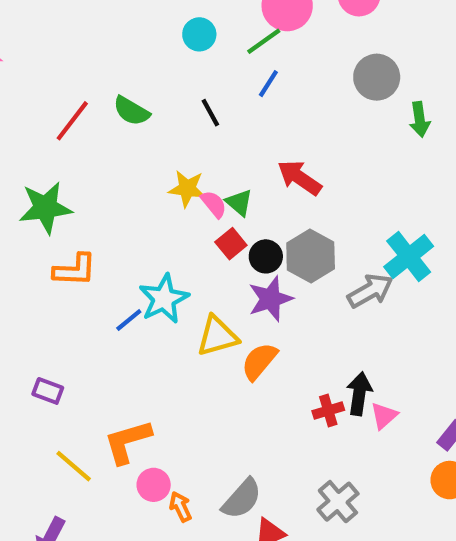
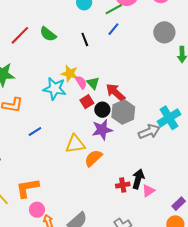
red arrow: (299, 178) -> (115, 92), moved
cyan star: (164, 299) -> (55, 89), moved, turned 30

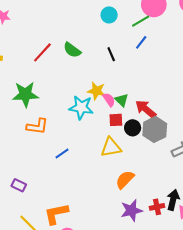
red square: (87, 102) -> (116, 120), turned 32
purple star: (102, 130) -> (131, 210), moved
yellow triangle: (75, 144) -> (111, 147), moved

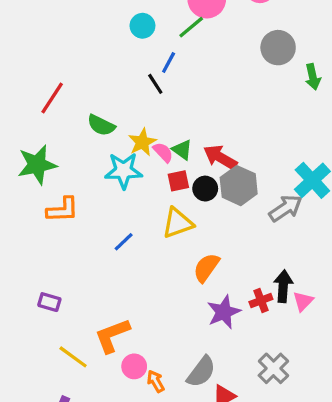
blue line: (141, 42) -> (169, 63), moved
green semicircle: (72, 50) -> (101, 125), moved
yellow star: (96, 91) -> (142, 142), turned -30
blue line: (62, 154) -> (124, 242), moved

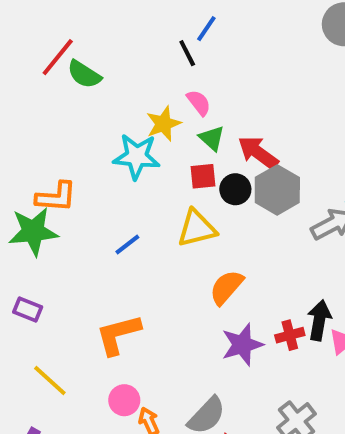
green semicircle: (101, 125) -> (84, 74), moved
pink semicircle: (163, 152) -> (199, 103), moved
green star: (37, 165) -> (33, 232), moved
orange L-shape: (112, 335) -> (118, 335), moved

